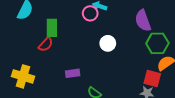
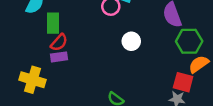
green rectangle: (52, 28) -> (53, 23), moved
purple rectangle: (73, 73) -> (59, 57), moved

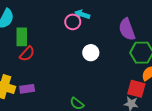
purple rectangle: (59, 57) -> (27, 89), moved

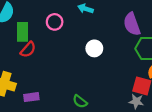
pink circle: (73, 22) -> (55, 22), moved
purple rectangle: (27, 89) -> (31, 97), moved

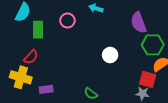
white circle: (94, 48) -> (110, 55), moved
red semicircle: (28, 50) -> (31, 57), moved

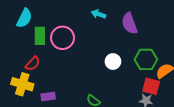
pink circle: (67, 20) -> (63, 38), moved, size x1.5
purple semicircle: (138, 23) -> (129, 23), moved
green hexagon: (153, 45) -> (146, 59), moved

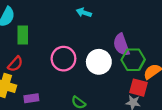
purple semicircle: (129, 23) -> (121, 45), moved
pink circle: (63, 38) -> (63, 59), moved
white circle: (113, 62) -> (99, 62), size x1.5

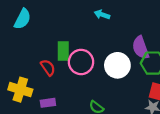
green rectangle: (23, 35) -> (63, 51), moved
red semicircle: (15, 64) -> (48, 68), moved, turned -77

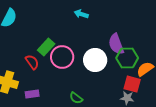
green rectangle: (63, 51) -> (46, 47), turned 42

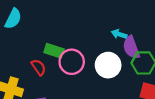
cyan arrow: (81, 14) -> (119, 34), moved
green rectangle: (46, 47) -> (54, 51), turned 66

